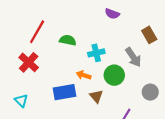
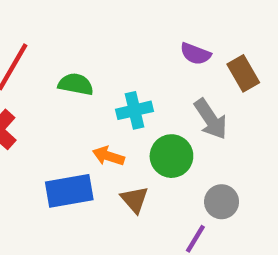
purple semicircle: (112, 14) -> (195, 54), moved
gray circle: (150, 92) -> (222, 202), moved

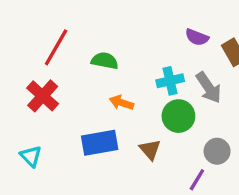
cyan cross: (134, 110) -> (170, 81), moved
orange arrow: (108, 156) -> (121, 103), moved

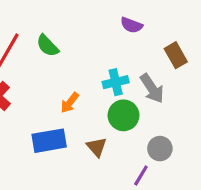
purple semicircle: (197, 37) -> (131, 25), moved
green semicircle: (105, 61) -> (48, 46), moved, turned -145
orange arrow: (121, 103) -> (70, 103), turned -70

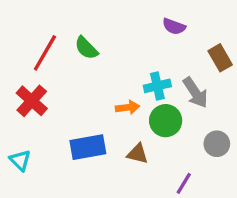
orange arrow: (70, 103) -> (128, 107), moved, turned -135
brown triangle: (97, 147) -> (138, 154), turned -35
gray circle: (160, 149) -> (217, 144), moved

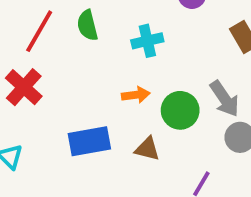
green semicircle: (86, 48) -> (87, 25), turned 30
cyan cross: (157, 86) -> (147, 41), moved
gray arrow: (195, 93) -> (225, 99), moved

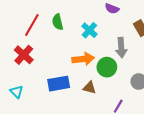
cyan cross: (147, 41) -> (89, 30), turned -35
orange arrow: (136, 95) -> (83, 59), size x1.5
gray arrow: (225, 99) -> (121, 48), moved, turned 30

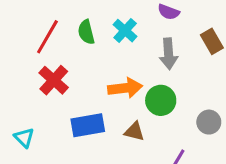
cyan cross: (89, 30) -> (125, 31), moved
gray arrow: (121, 48) -> (168, 54), moved
red cross: (24, 55) -> (54, 80), moved

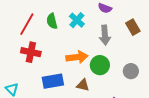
red cross: (54, 80) -> (31, 52), turned -30
gray circle: (209, 122) -> (131, 71), moved

